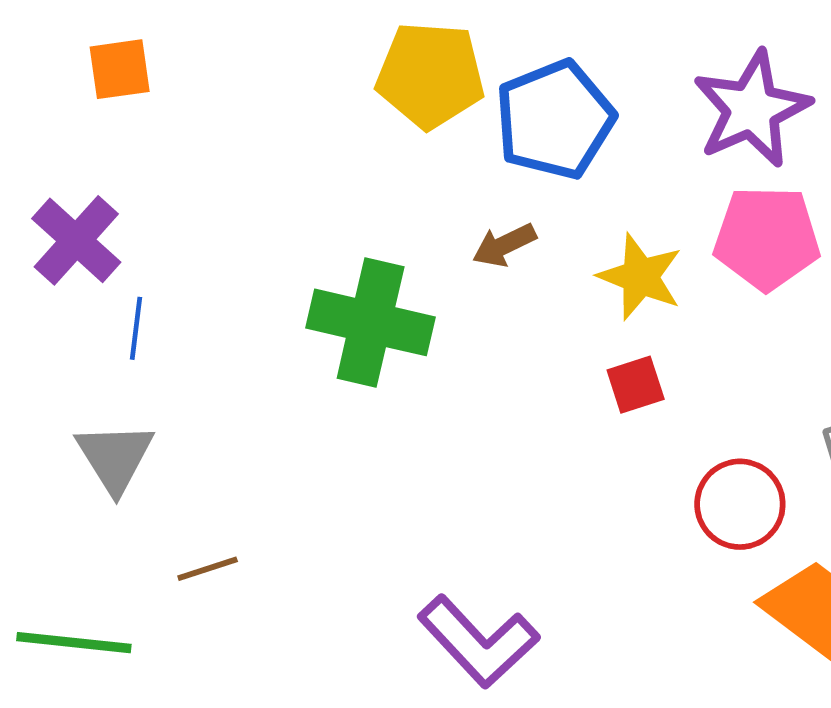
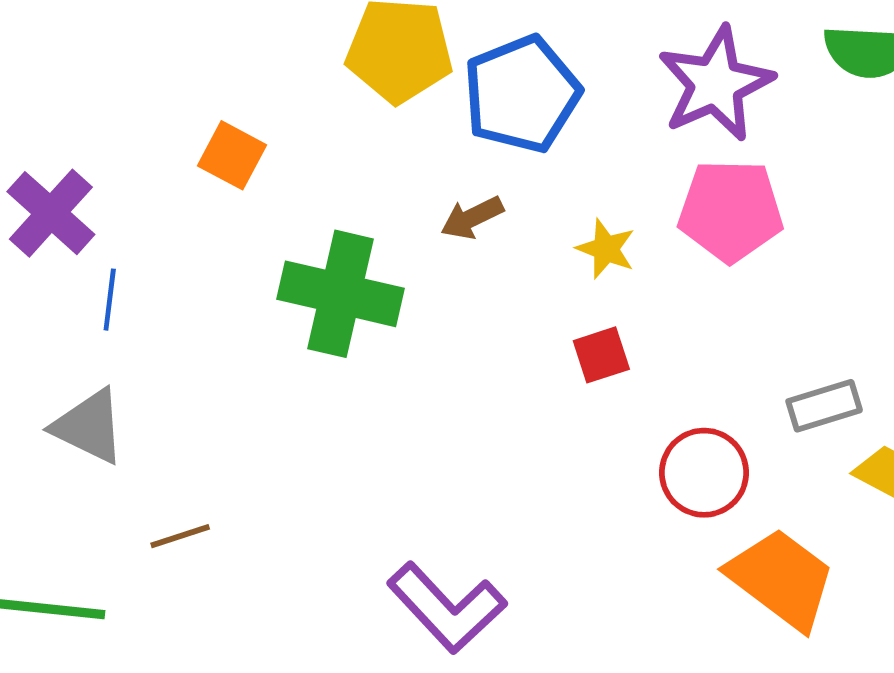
orange square: (120, 69) -> (232, 155), moved, turned 36
yellow star: (640, 277) -> (606, 249), size x0.7
gray triangle: (115, 457) -> (89, 427), turned -32

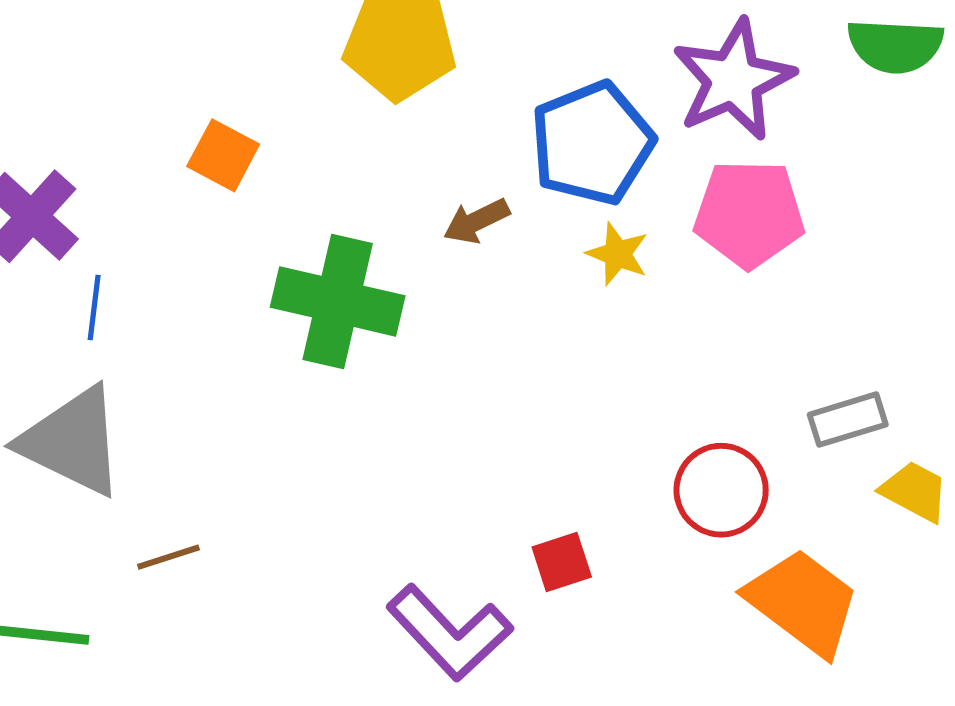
blue pentagon: (522, 94) -> (592, 143), moved
red square: (601, 355) -> (562, 562), moved
gray triangle: (89, 427) -> (72, 441), size x1.4

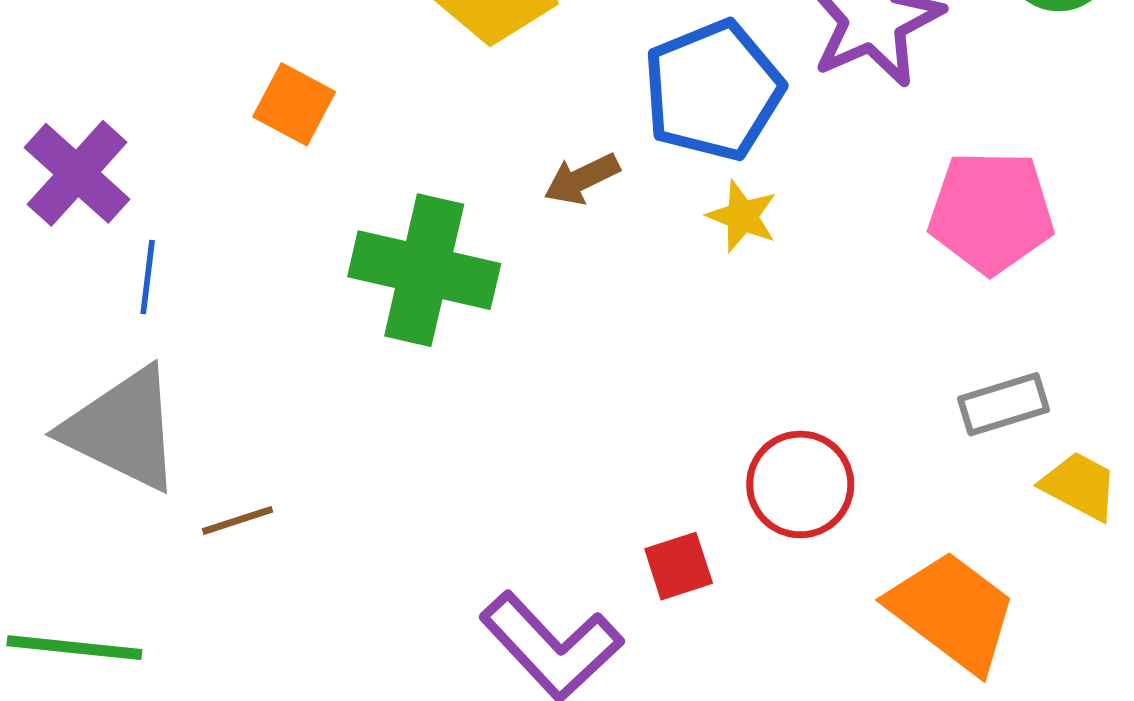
pink pentagon: (749, 214) -> (991, 212), moved
red circle: (721, 490) -> (800, 484), moved
brown line: (168, 557) -> (237, 520), moved

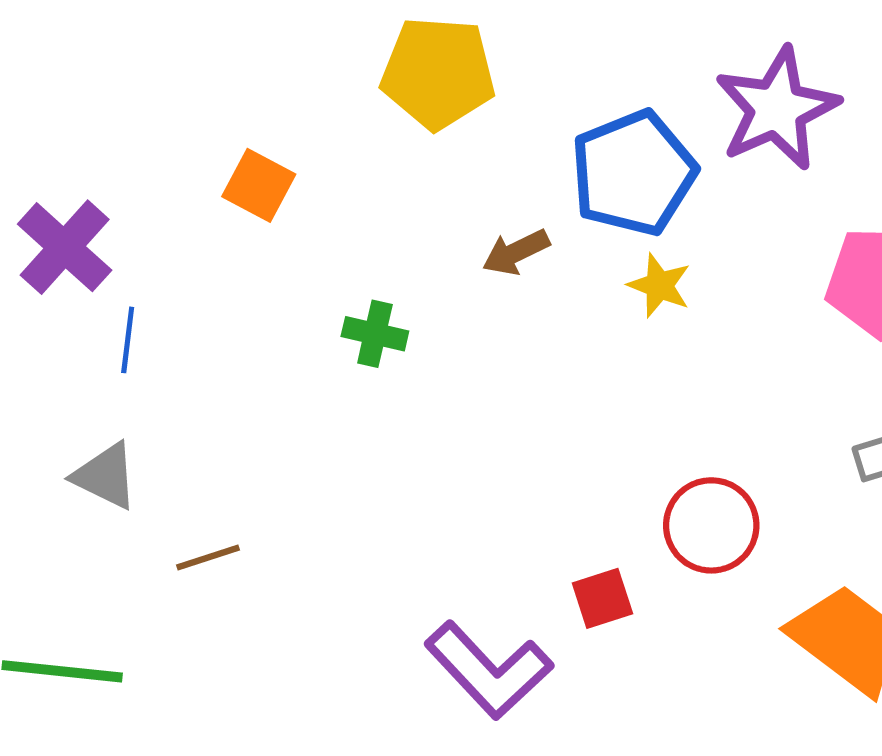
green cross: (424, 270) -> (375, 334), size x0.5
gray triangle: (123, 429) -> (105, 476), size x0.6

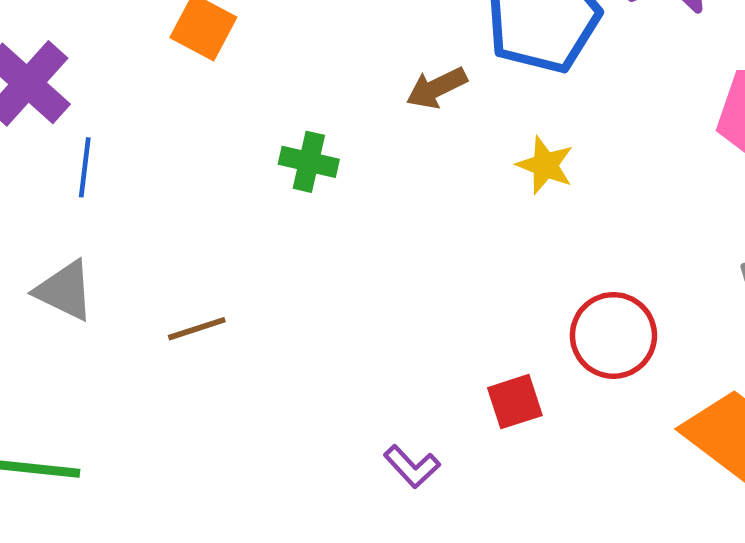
yellow star: (659, 286) -> (545, 165), moved
brown line: (208, 558) -> (197, 329), moved
purple L-shape: (489, 670) -> (412, 466), size x0.5

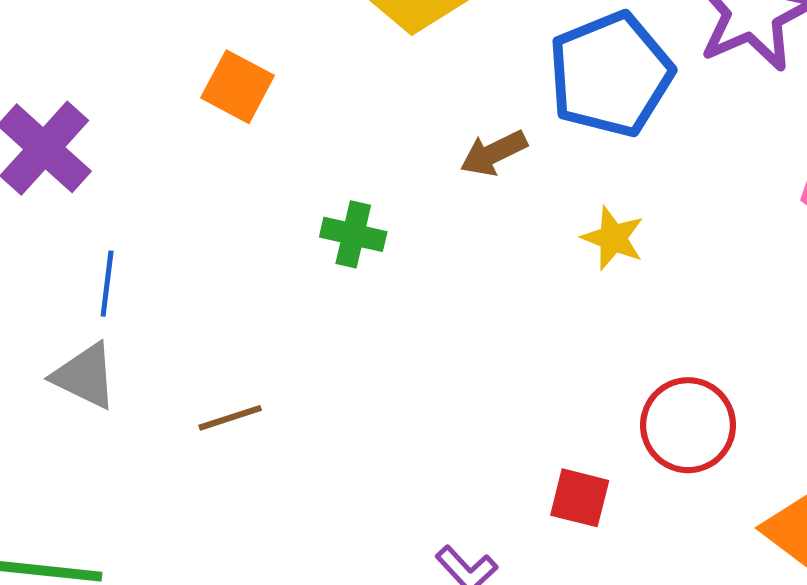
blue line: (85, 167) -> (107, 284), moved
red square: (515, 402) -> (580, 498), turned 32

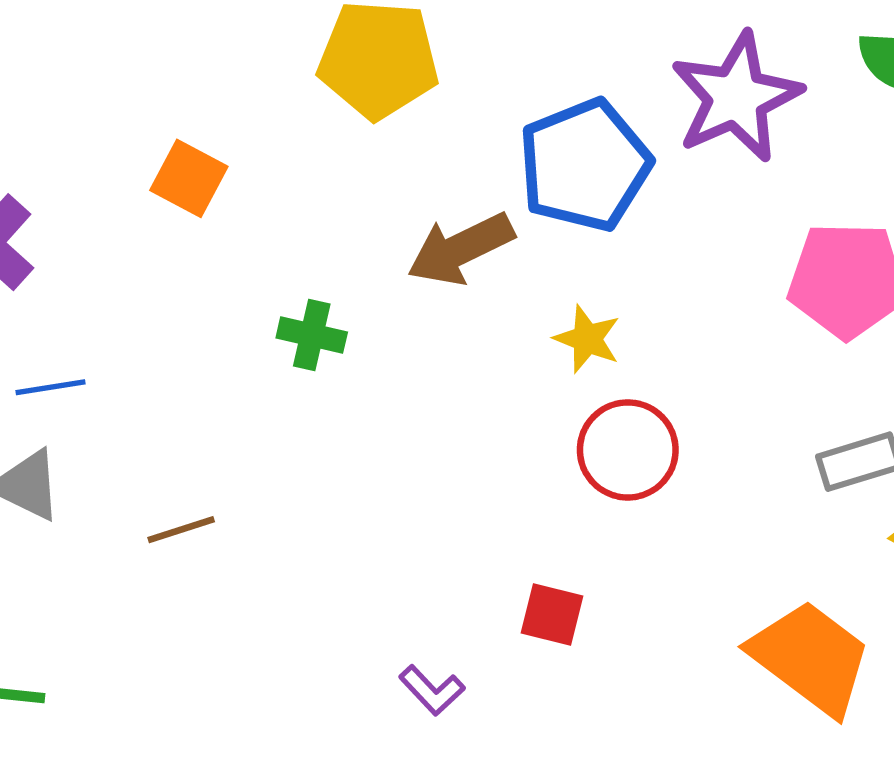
brown arrow: (494, 153) -> (461, 249), size x1.5
blue line: (107, 284) -> (50, 387), turned 74
red circle: (688, 425) -> (628, 450), moved

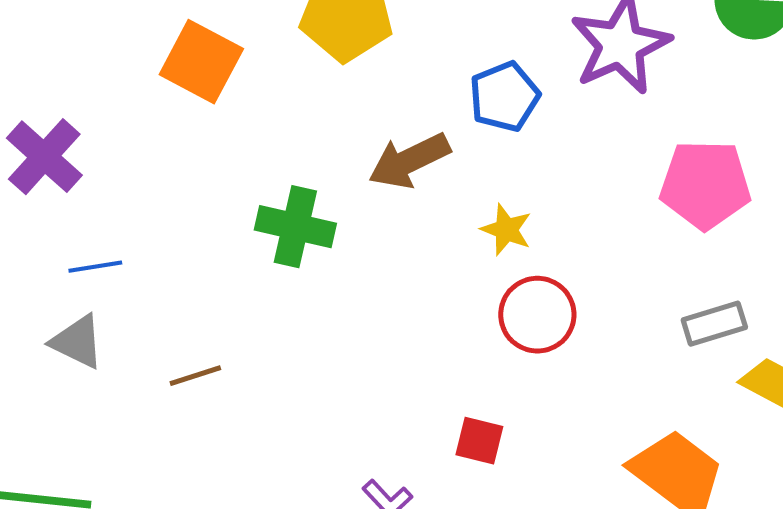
blue pentagon: (585, 165) -> (504, 97), size x0.7
orange square: (189, 178) -> (201, 62), moved, size x1.4
green cross: (312, 335) -> (295, 227), size x1.5

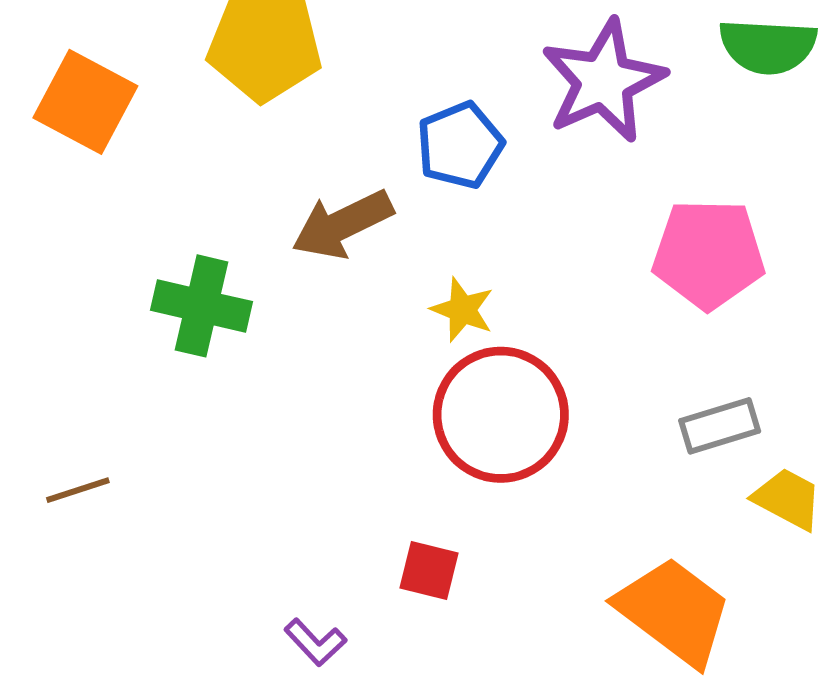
red circle: (537, 315) -> (501, 415), size x1.4

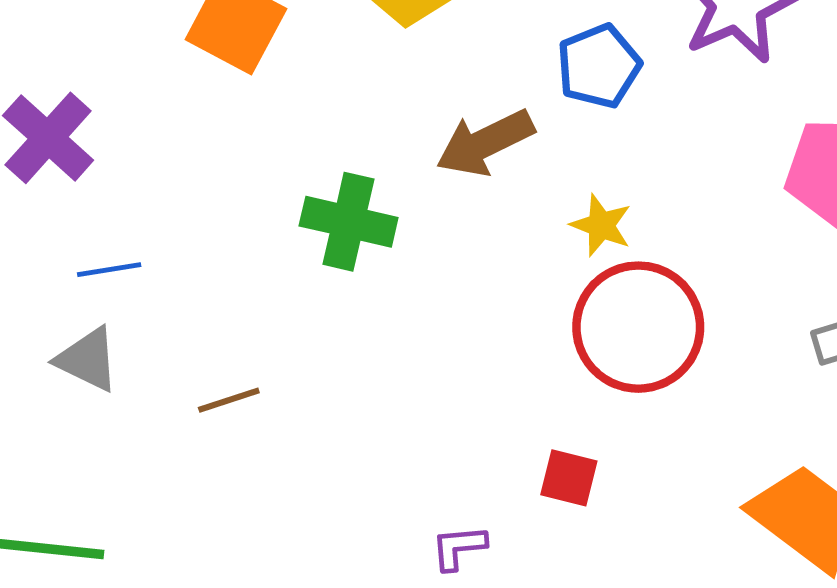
purple L-shape: (315, 642) -> (459, 547), turned 128

